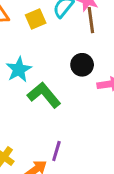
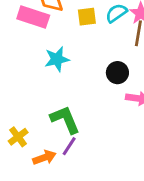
green L-shape: (44, 95) -> (65, 120), moved

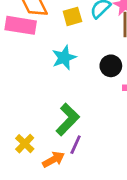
cyan star: (57, 59) -> (64, 58), moved
green L-shape: (65, 120) -> (68, 120), turned 76

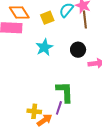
green L-shape: (68, 120) -> (65, 92), moved, turned -40
yellow cross: (25, 144) -> (34, 111), moved, turned -32

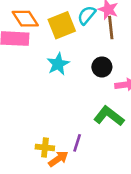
yellow square: (47, 18) -> (62, 25), size x1.5
green L-shape: (65, 92) -> (109, 116), moved, turned -50

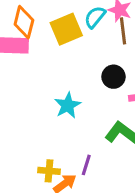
orange diamond: (25, 19) -> (24, 22), turned 48
cyan star: (58, 64) -> (68, 105), moved

